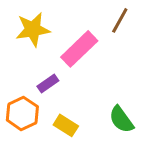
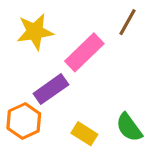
purple rectangle: (48, 83) -> (51, 89), size x1.5
yellow rectangle: (66, 125) -> (84, 134), moved

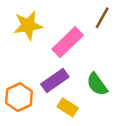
purple rectangle: (51, 89) -> (55, 80), moved
green semicircle: (129, 127) -> (97, 84), moved

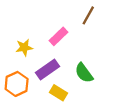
yellow star: (28, 25) -> (24, 47), moved, size x0.7
pink rectangle: (68, 42) -> (58, 36), size x0.7

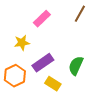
pink rectangle: (58, 36) -> (42, 19), moved
green semicircle: (84, 73) -> (76, 66), turned 60

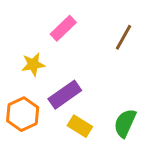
brown line: (80, 14) -> (123, 37), moved
green semicircle: (76, 66) -> (125, 123), moved

